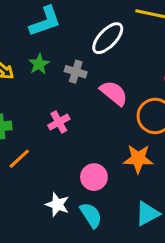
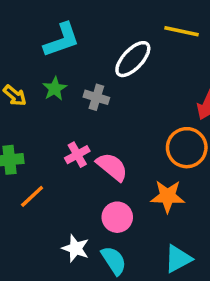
pink semicircle: (114, 93) -> (112, 167), moved

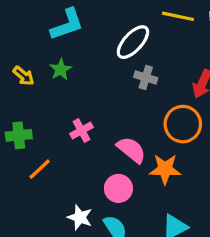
gray cross: (96, 97) -> (146, 77), moved
pink semicircle: (112, 167) -> (131, 150), moved

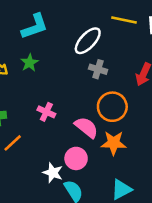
orange circle: (183, 124) -> (112, 107), moved
pink cross: (81, 131) -> (46, 112), turned -36
white star: (80, 217) -> (53, 173), moved

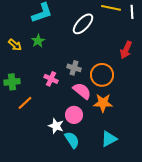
gray cross: (98, 69) -> (74, 68), moved

